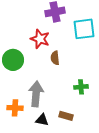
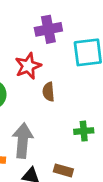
red star: (40, 39) -> (28, 66), turned 30

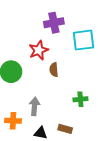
gray arrow: (23, 141) -> (34, 106), size x0.7

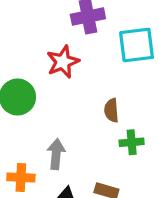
brown semicircle: (54, 70) -> (111, 110), moved

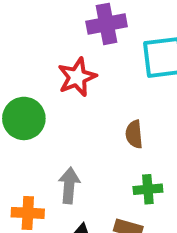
green cross: (132, 142) -> (148, 189), moved

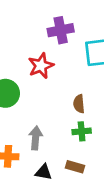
green cross: (148, 189) -> (82, 131), moved

